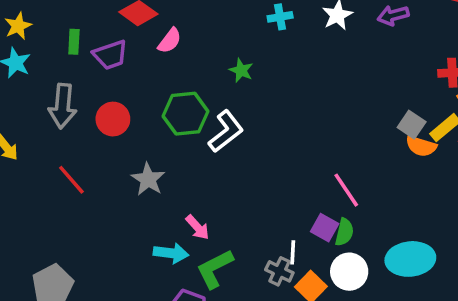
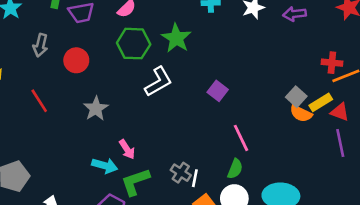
green star: (241, 70) -> (176, 38), size x1.6
gray arrow: (63, 106) -> (40, 45), size x0.7
green hexagon: (185, 114) -> (134, 44), moved
purple square: (325, 228) -> (218, 91), moved
gray cross: (279, 271) -> (181, 173), moved

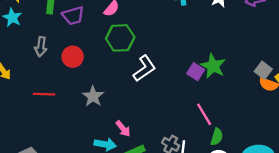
green star: (176, 38) -> (213, 66), moved
red line: (39, 101) -> (44, 94), turned -50
pink line: (241, 138) -> (204, 114), moved

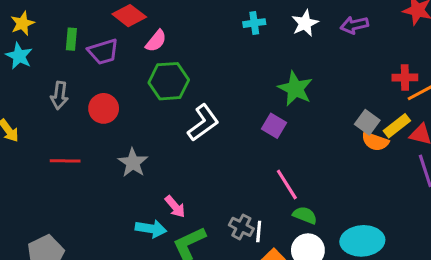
green star: (213, 66) -> (295, 89), moved
green semicircle: (217, 137) -> (305, 215), turned -84

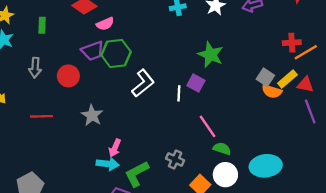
pink semicircle: (156, 41) -> (105, 24), turned 30
purple trapezoid: (103, 52) -> (93, 51), moved
pink arrow: (175, 207) -> (115, 148), moved, turned 66
white line: (259, 232) -> (179, 93), moved

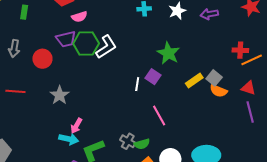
yellow rectangle: (287, 79) -> (194, 80), moved
white L-shape: (143, 83) -> (106, 47), moved
green semicircle: (222, 149) -> (142, 144), moved, turned 140

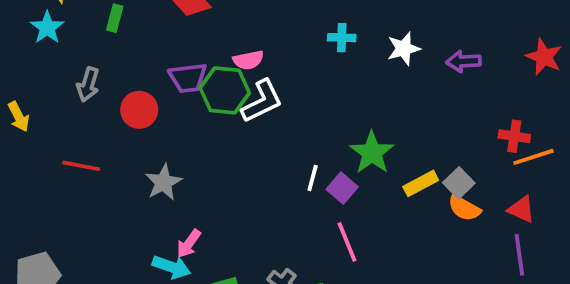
pink semicircle: (79, 17) -> (248, 60), moved
green star: (168, 53) -> (372, 153), moved
purple square: (153, 77) -> (342, 188), moved

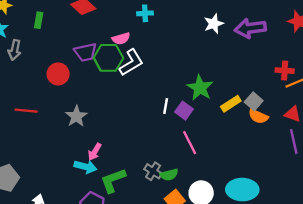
cyan cross: (342, 38) -> (145, 13), moved
purple arrow: (464, 61) -> (250, 28), size x1.5
gray arrow: (88, 84) -> (15, 50), moved

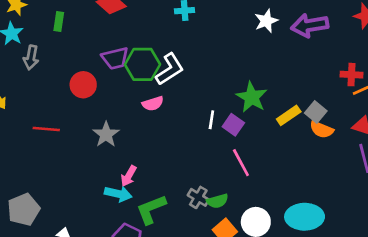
pink semicircle: (121, 39) -> (153, 104), moved

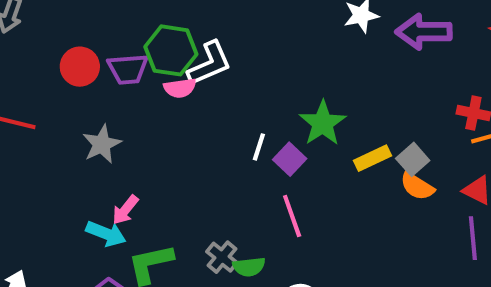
purple trapezoid: (115, 58) -> (128, 69), moved
pink semicircle: (153, 104) -> (180, 88), moved

